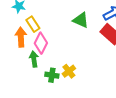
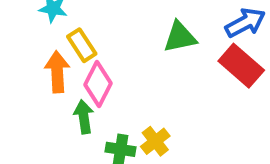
green triangle: (81, 20) -> (180, 37), turned -36

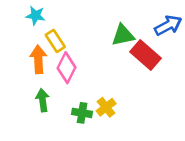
red rectangle: (241, 66) -> (146, 55), moved
green arrow: (84, 117) -> (43, 100), moved

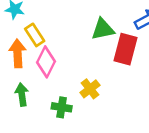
red rectangle: (146, 55) -> (125, 49), turned 64
yellow cross: (106, 107) -> (90, 89), moved

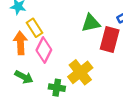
yellow cross: (90, 89) -> (80, 72), size x1.5
green arrow: (22, 95) -> (24, 77), turned 126

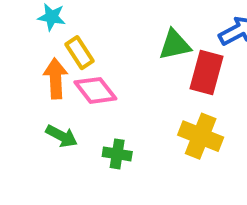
pink diamond: (44, 50) -> (95, 90), turned -65
yellow cross: (80, 72) -> (201, 136), moved, turned -30

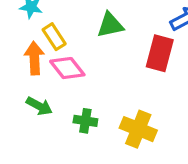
green triangle: (175, 45) -> (110, 25), moved
yellow cross: (201, 136) -> (138, 129), moved

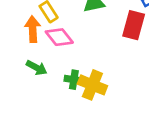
yellow cross: (138, 129) -> (92, 85), moved

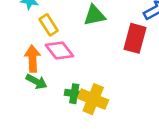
orange arrow: (33, 29) -> (32, 59), moved

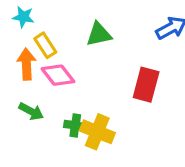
red rectangle: (135, 38) -> (146, 85), moved
orange arrow: (32, 59) -> (26, 64), moved

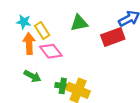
cyan star: (23, 17) -> (24, 22), moved
red rectangle: (146, 85) -> (113, 37), moved, turned 55

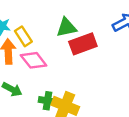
red rectangle: (113, 37) -> (83, 44), moved

